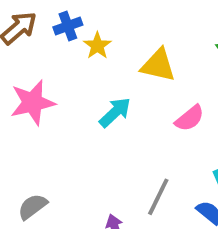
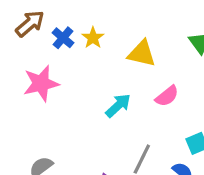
blue cross: (68, 26) -> (63, 38), moved, turned -30
cyan arrow: (115, 112) -> (118, 106), moved

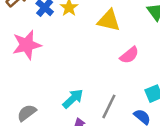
cyan arrow: (118, 106) -> (73, 99), moved

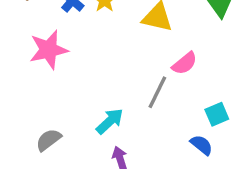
gray line: (109, 106) -> (157, 92), moved

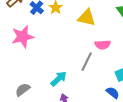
pink semicircle: (185, 63) -> (103, 45), turned 35

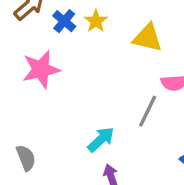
gray semicircle: (23, 90) -> (26, 158), moved, turned 105

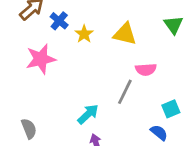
yellow star: (96, 21) -> (84, 34), moved

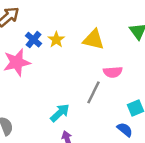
blue cross: (59, 21) -> (34, 40), moved

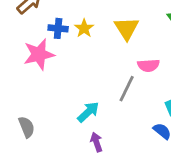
blue cross: (34, 40) -> (58, 28), turned -35
yellow triangle: (94, 40) -> (127, 28), turned 45

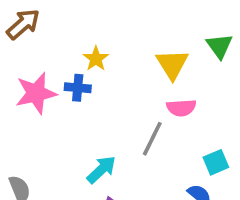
blue cross: (58, 28) -> (78, 88), moved
yellow triangle: (127, 28) -> (172, 64), moved

